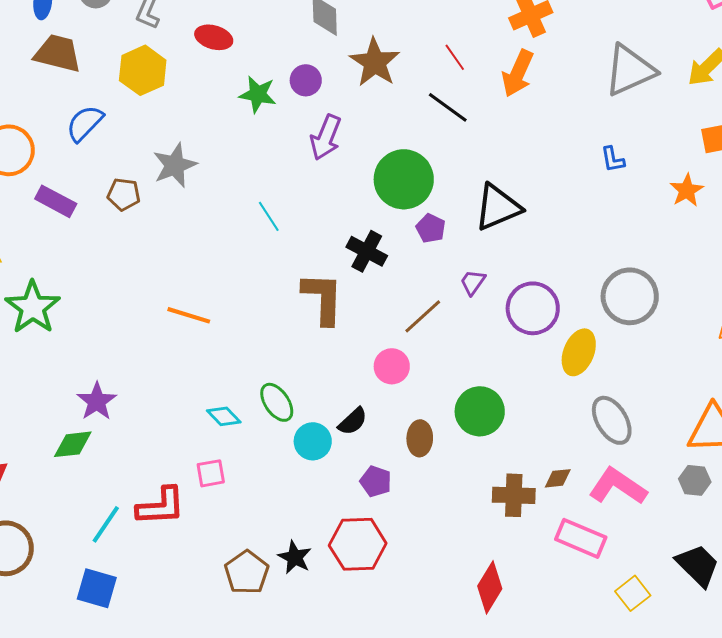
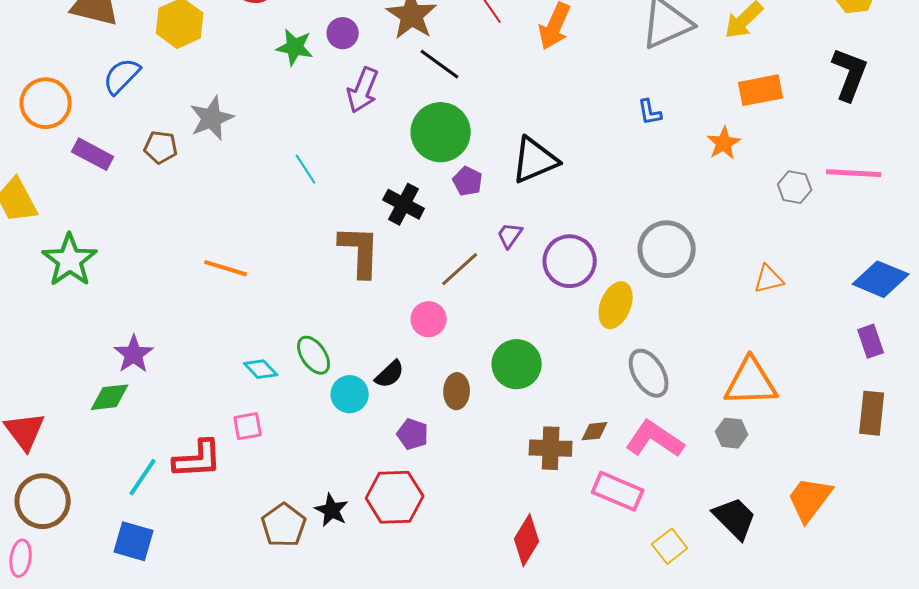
black line: (448, 107) -> (440, 64), moved

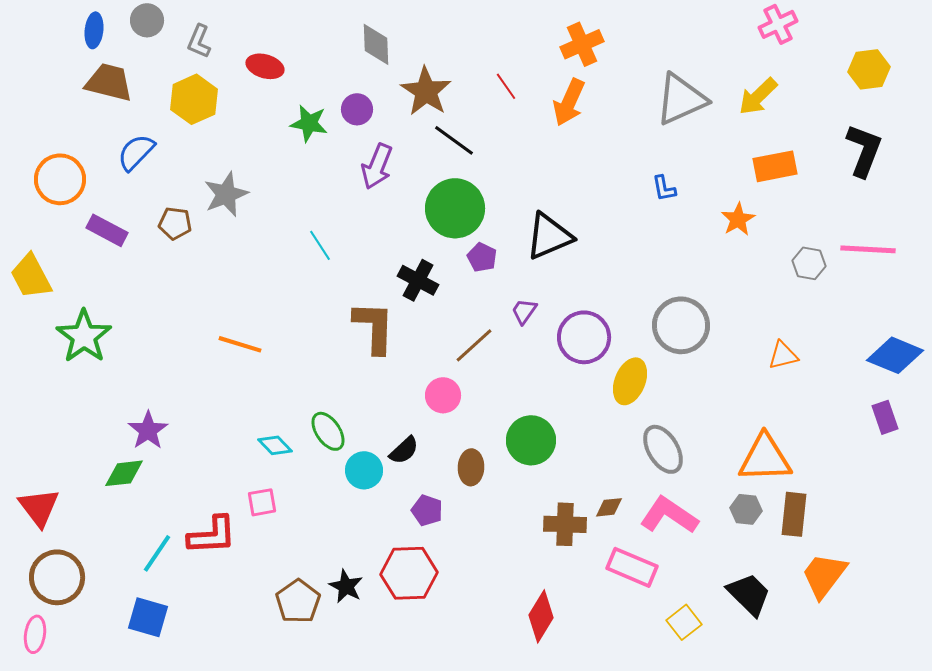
brown rectangle: (872, 413) -> (794, 514), moved

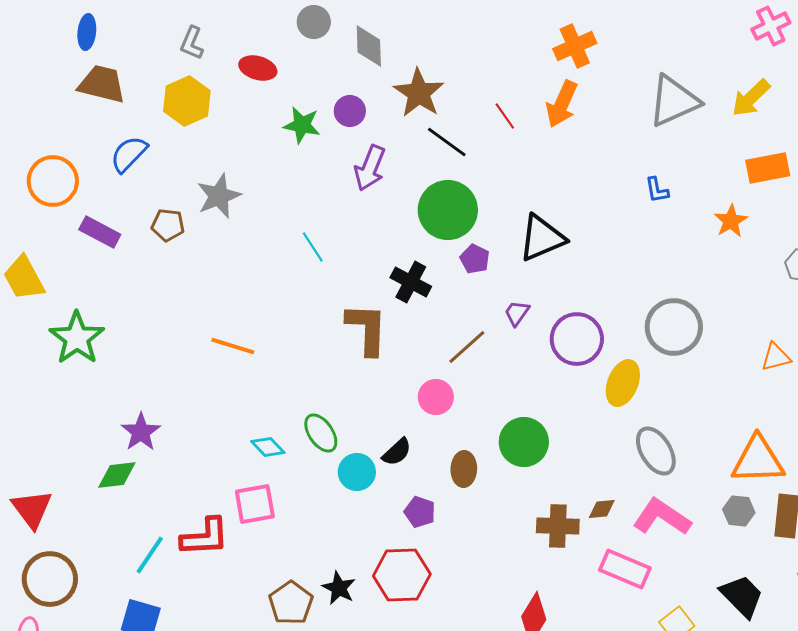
gray circle: (147, 20) -> (314, 22), moved
red line: (506, 86) -> (505, 116), moved
pink square: (262, 502) -> (255, 504), size x1.4

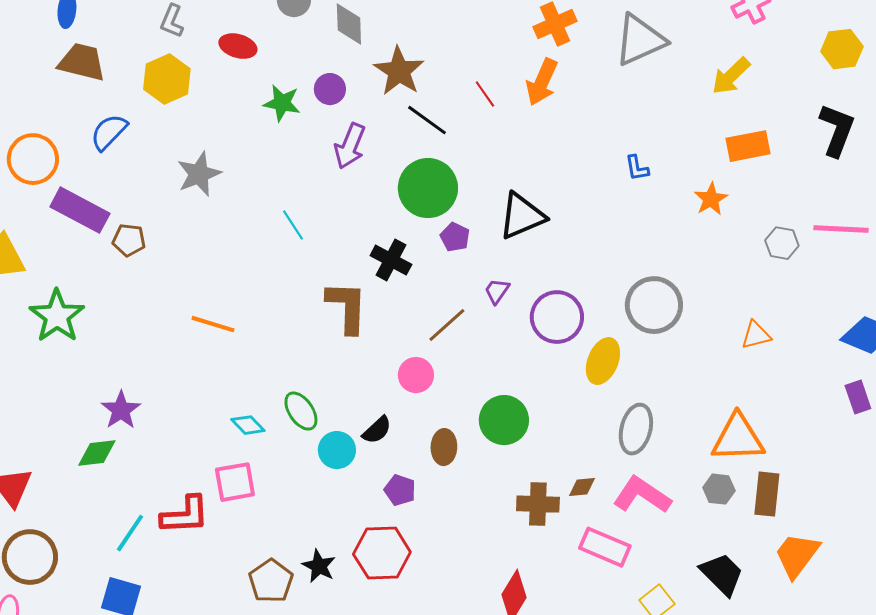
gray triangle: (674, 101) -> (640, 40), moved
brown pentagon: (168, 225) -> (129, 240), moved
purple rectangle: (100, 232) -> (80, 210), size x1.4
gray ellipse: (656, 451) -> (636, 429), turned 45

